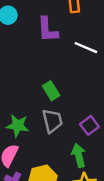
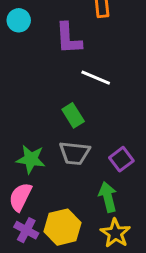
white line: (86, 48) -> (96, 78), moved
gray trapezoid: (52, 121) -> (75, 153), turned 110

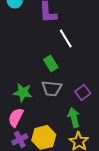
white line: (96, 78) -> (66, 38), turned 36
purple cross: (26, 230) -> (20, 139), turned 35

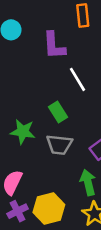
green star: (23, 92) -> (23, 132), moved

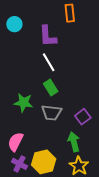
white line: (78, 79) -> (49, 62), moved
purple cross: (18, 211) -> (19, 164), turned -35

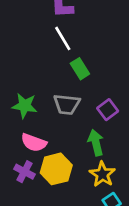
green rectangle: (51, 87) -> (80, 69), moved
green star: (23, 103) -> (25, 106), moved
pink semicircle: (15, 142) -> (34, 143), moved, turned -96

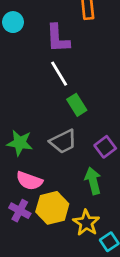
gray trapezoid: (67, 104) -> (63, 141), turned -32
yellow star: (102, 174) -> (86, 223), moved

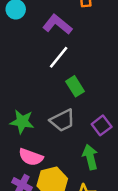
purple L-shape: (58, 38) -> (57, 24), turned 132
white line: (59, 74) -> (59, 57), turned 70

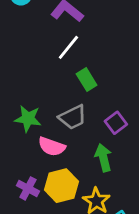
pink semicircle: (31, 157) -> (52, 147), moved

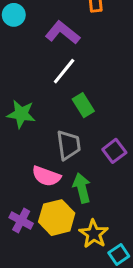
gray trapezoid: (73, 117) -> (68, 145), turned -72
green star: (28, 119) -> (21, 114), moved
green arrow: (103, 158) -> (82, 188), moved

